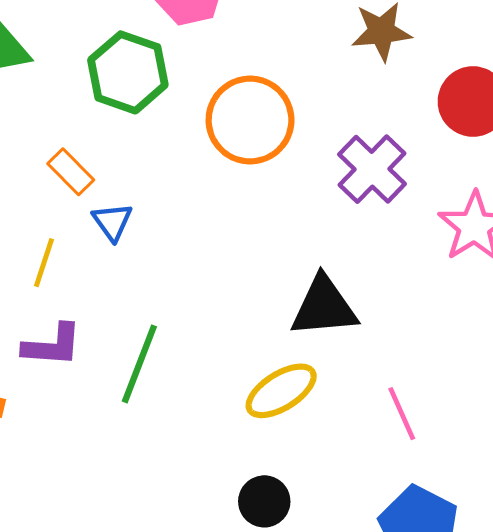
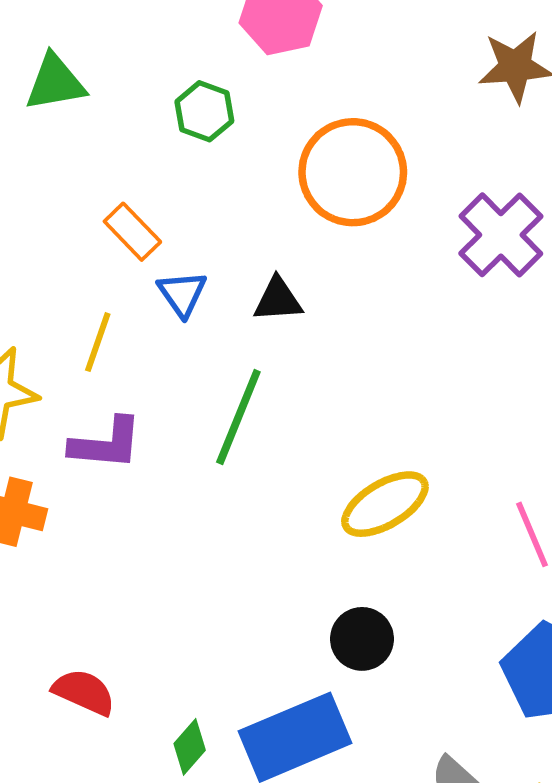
green hexagon: (128, 72) -> (204, 111), size x0.6
black triangle: (324, 307) -> (278, 300), moved, size x0.6
green line: (139, 364) -> (238, 417), moved

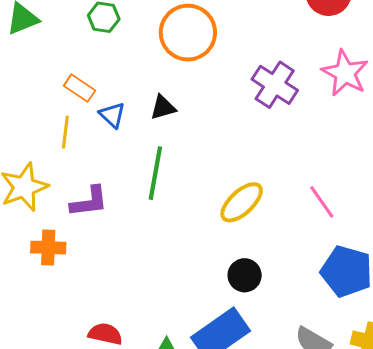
purple cross: (501, 235) -> (275, 85), moved
yellow line: (98, 342) -> (65, 132), moved

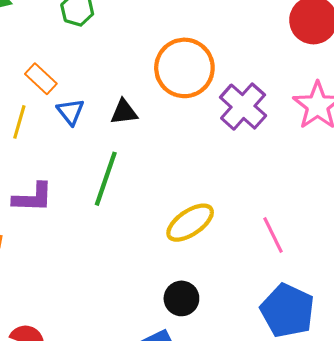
orange circle: (188, 33) -> (184, 68), moved

